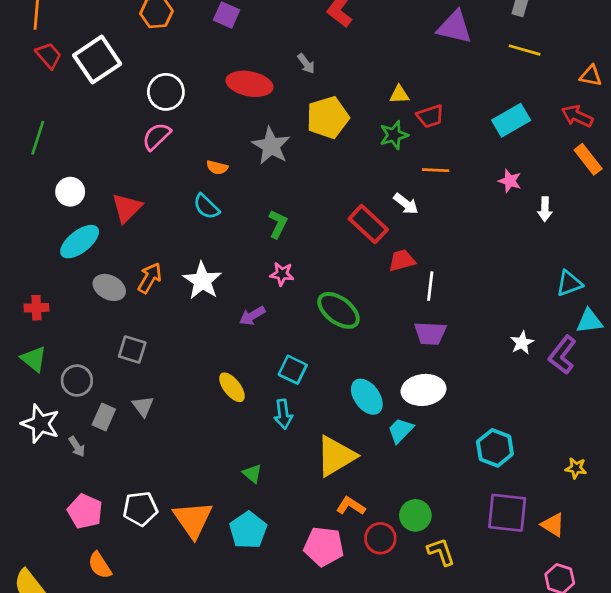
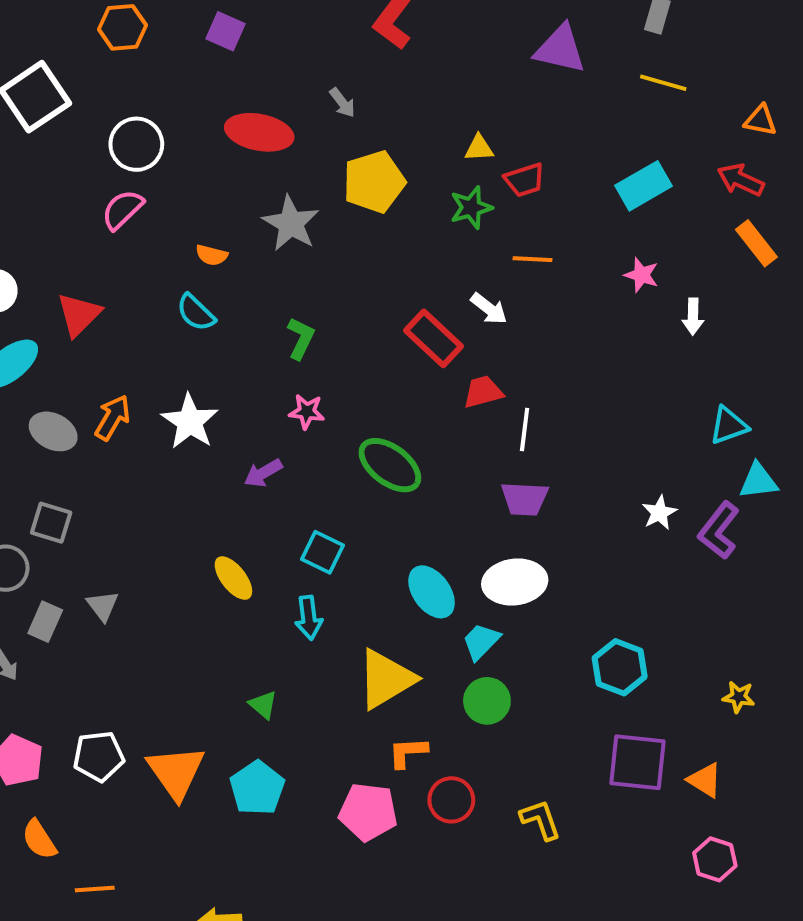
gray square: (132, 349) -> (51, 523), moved
orange L-shape: (351, 506) -> (408, 752), turned -36
green circle: (415, 515) -> (487, 701), moved

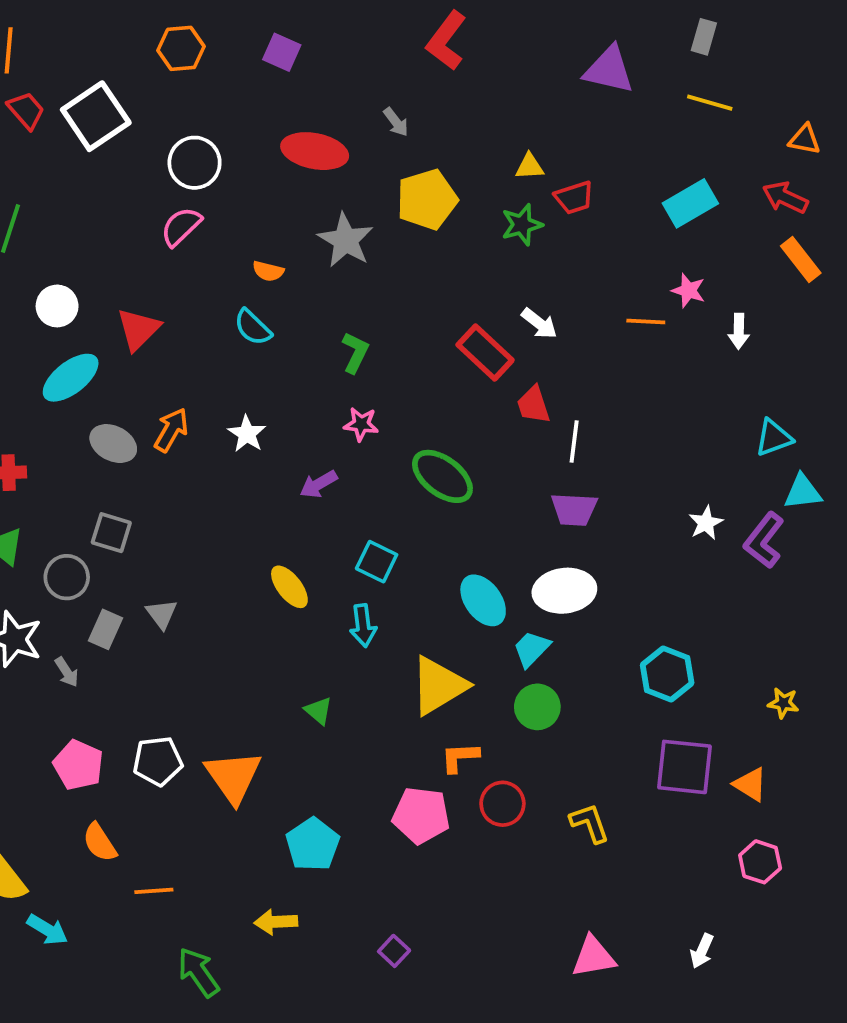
orange line: (533, 259) -> (646, 321), moved
red trapezoid: (483, 392) -> (533, 405), turned -93
white star: (190, 422) -> (247, 434), size x0.7
cyan pentagon: (257, 788) -> (313, 844), moved

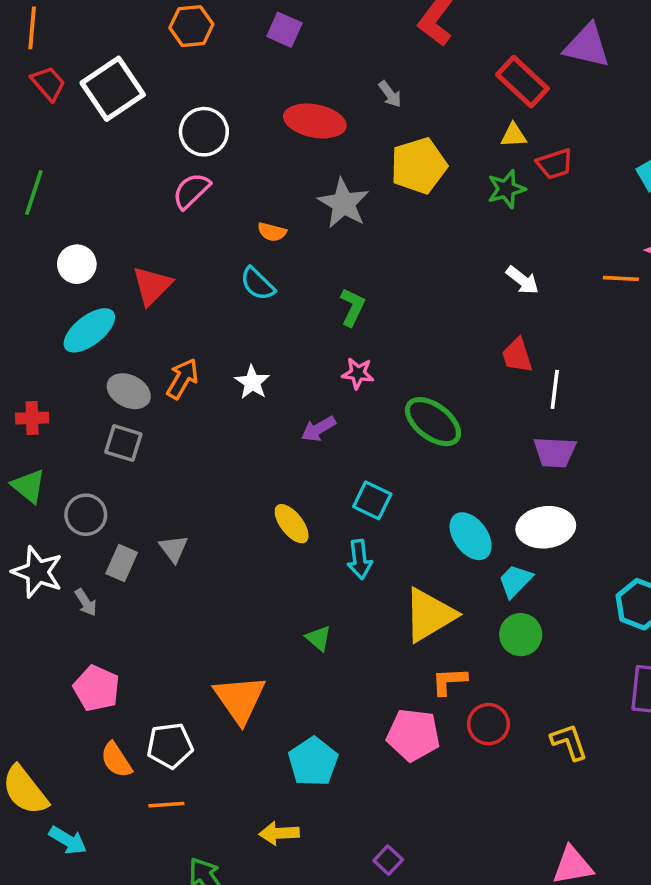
red rectangle: (485, 352) -> (522, 82), moved
gray square: (111, 533) -> (123, 443), moved
white pentagon: (158, 761) -> (170, 746), moved

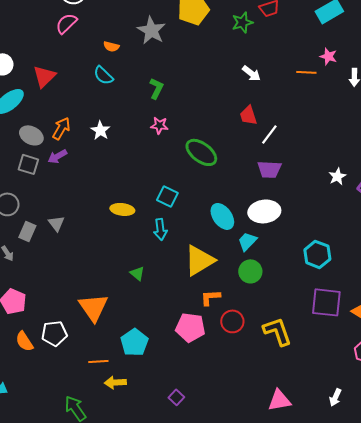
white line: (555, 389) -> (269, 134), turned 30
purple arrow: (318, 429) -> (57, 156), moved
yellow ellipse: (292, 524) -> (122, 209), turned -45
yellow L-shape: (569, 742) -> (277, 331), size x1.4
orange line: (166, 805) -> (98, 361), moved

